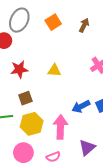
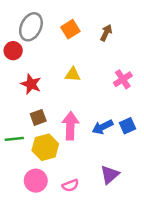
red star: (19, 69) -> (31, 84), turned 30
yellow triangle: (54, 70) -> (73, 74), moved
pink arrow: (60, 127) -> (70, 126), moved

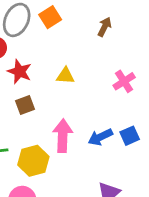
orange square: (70, 29) -> (50, 17), moved
red star: (31, 84) -> (19, 72), moved
brown square: (38, 117) -> (25, 105), moved

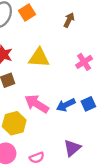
yellow triangle: (65, 76) -> (39, 58), size x1.5
pink arrow: (63, 136) -> (37, 104), turned -60

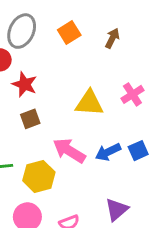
orange square: (27, 12) -> (69, 32), moved
yellow triangle: (39, 58) -> (89, 103), moved

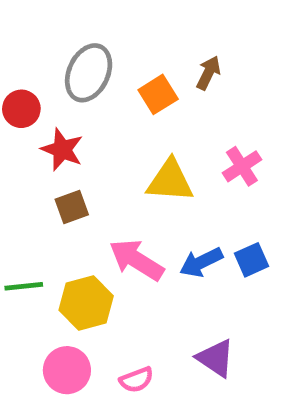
gray ellipse: (22, 31) -> (89, 73), moved
orange square: (69, 32) -> (158, 94), moved
purple triangle: (117, 210) -> (216, 358), turned -45

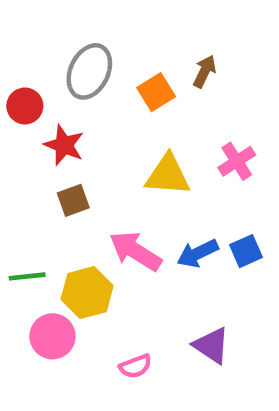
pink circle: (67, 370) -> (52, 336), moved

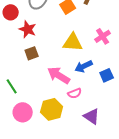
blue arrow: (198, 253) -> (84, 66), moved
green line: (27, 276) -> (12, 86), turned 63
yellow hexagon: (87, 293) -> (52, 109), moved
pink semicircle: (135, 366) -> (75, 93), moved

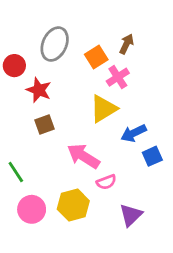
pink cross: (103, 36) -> (118, 77), moved
yellow triangle: (73, 42) -> (103, 109), turned -35
blue arrow: (84, 66) -> (134, 133), moved
purple triangle: (92, 116) -> (131, 215), turned 42

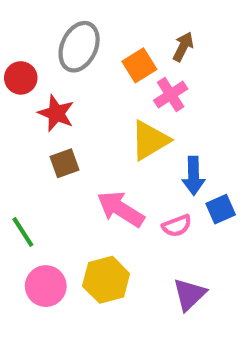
blue arrow: (134, 133) -> (194, 176), turned -65
pink semicircle: (106, 182) -> (177, 226), moved

